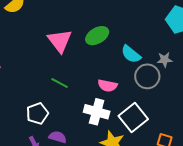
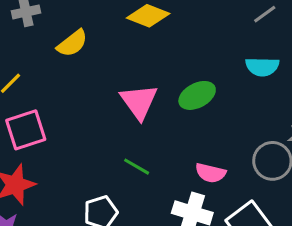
cyan semicircle: (131, 54) -> (262, 67), moved, turned -40

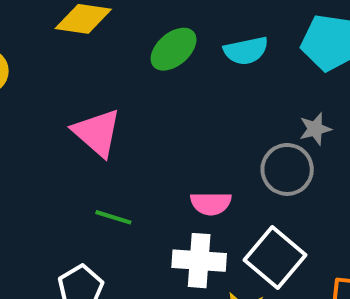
green ellipse: (197, 95) -> (174, 49), moved

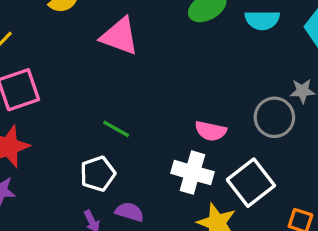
pink triangle: (97, 133) -> (120, 36), moved, turned -33
green line: (113, 217) -> (116, 129), moved

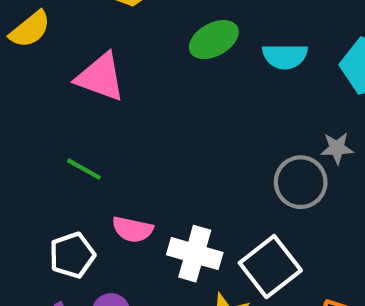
green line: (116, 129) -> (84, 169), moved
pink semicircle: (211, 131) -> (133, 229), moved

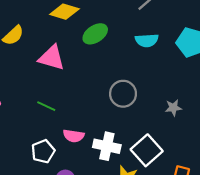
green ellipse: (214, 40) -> (95, 34), moved
gray star: (337, 148) -> (173, 108), moved
gray circle: (301, 182) -> (123, 94), moved

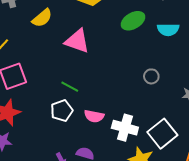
green ellipse: (95, 34) -> (133, 21), moved
gray circle: (123, 94) -> (151, 76), moved, size x0.6
white pentagon: (43, 151) -> (62, 111), moved

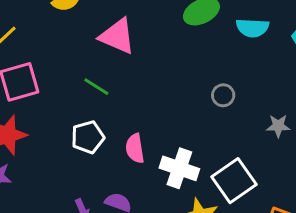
green line: (70, 87) -> (96, 87), moved
pink semicircle: (94, 116) -> (135, 148), turned 66

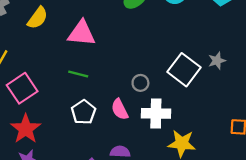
gray circle: (223, 95) -> (140, 83), moved
white square: (234, 181) -> (184, 70), moved

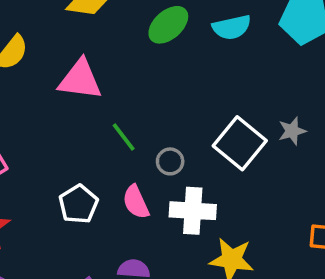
green line: (78, 74) -> (124, 137), moved, turned 36

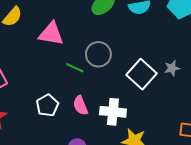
green line: (124, 137) -> (75, 68), turned -30
gray circle: (170, 161) -> (98, 54), moved, size x1.6

